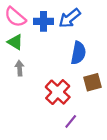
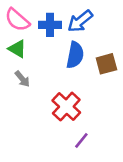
blue semicircle: (78, 53) -> (75, 55), moved
gray arrow: (20, 68) -> (22, 79), turned 144
brown square: (92, 82) -> (106, 64), moved

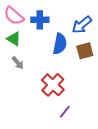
blue arrow: (80, 21) -> (82, 25), moved

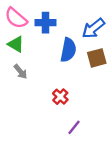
red cross: (53, 85) -> (60, 97), size x0.6

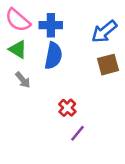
blue semicircle: (68, 50) -> (53, 56), moved
purple line: (74, 127) -> (77, 133), moved

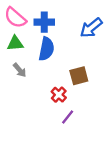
green triangle: (18, 49) -> (15, 43), turned -36
brown square: (108, 65) -> (79, 76), moved

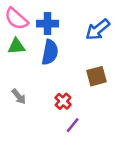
gray arrow: (20, 70) -> (19, 97), moved
brown square: (79, 76) -> (97, 76), moved

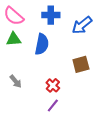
blue cross: (48, 24) -> (51, 15), moved
purple line: (73, 125) -> (53, 106), moved

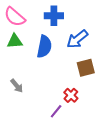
blue arrow: (82, 25) -> (77, 39), moved
red cross: (53, 85) -> (71, 95), moved

